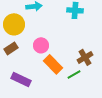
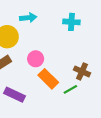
brown cross: (85, 57) -> (82, 71), turned -35

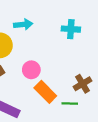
brown cross: (82, 71) -> (82, 84), turned 35
green line: (70, 89) -> (70, 104), turned 32

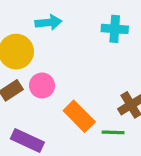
pink circle: (31, 70) -> (42, 86), moved

